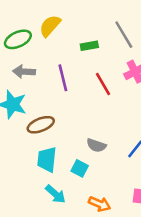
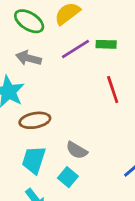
green ellipse: (18, 39) -> (29, 21), turned 45
purple line: (63, 78) -> (76, 49), moved, turned 60
gray semicircle: (96, 145) -> (77, 150), moved

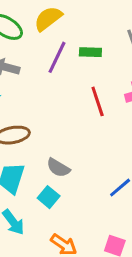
purple line: (76, 49) -> (57, 57), turned -32

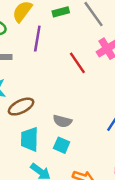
green rectangle: (90, 52) -> (61, 12), moved

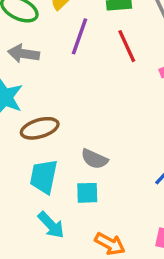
red line: (77, 63) -> (127, 46), moved
cyan square: (62, 145) -> (87, 193), turned -35

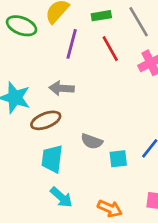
gray arrow: (24, 54) -> (62, 88), moved
cyan square: (87, 193) -> (118, 159), moved

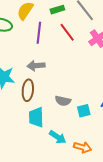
brown ellipse: (46, 120) -> (28, 90), turned -55
cyan arrow: (61, 197) -> (58, 137), moved

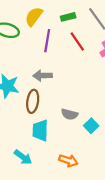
cyan square: (84, 111) -> (91, 126), turned -32
cyan arrow: (58, 137) -> (23, 157), moved
orange arrow: (83, 147) -> (68, 161), moved

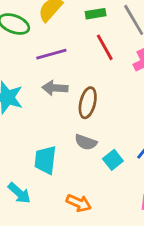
purple line: (47, 41) -> (51, 54), moved, turned 60
brown ellipse: (33, 101) -> (88, 103), moved

